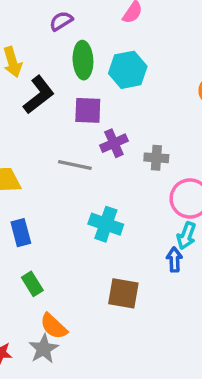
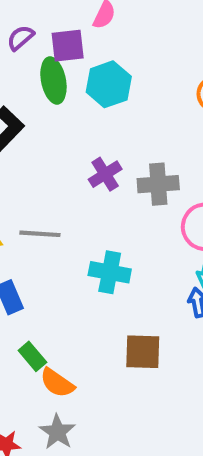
purple square: (88, 110) -> (68, 46), moved
gray cross: (156, 158) -> (158, 184), size x1.4
gray line: (75, 165) -> (40, 234), moved
orange semicircle: (54, 326) -> (57, 383), moved

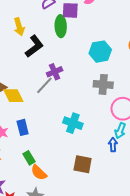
cyan hexagon: (109, 84) -> (100, 52), moved
purple cross: (105, 174) -> (55, 72), moved
gray line: (40, 234) -> (44, 85), moved, turned -60

